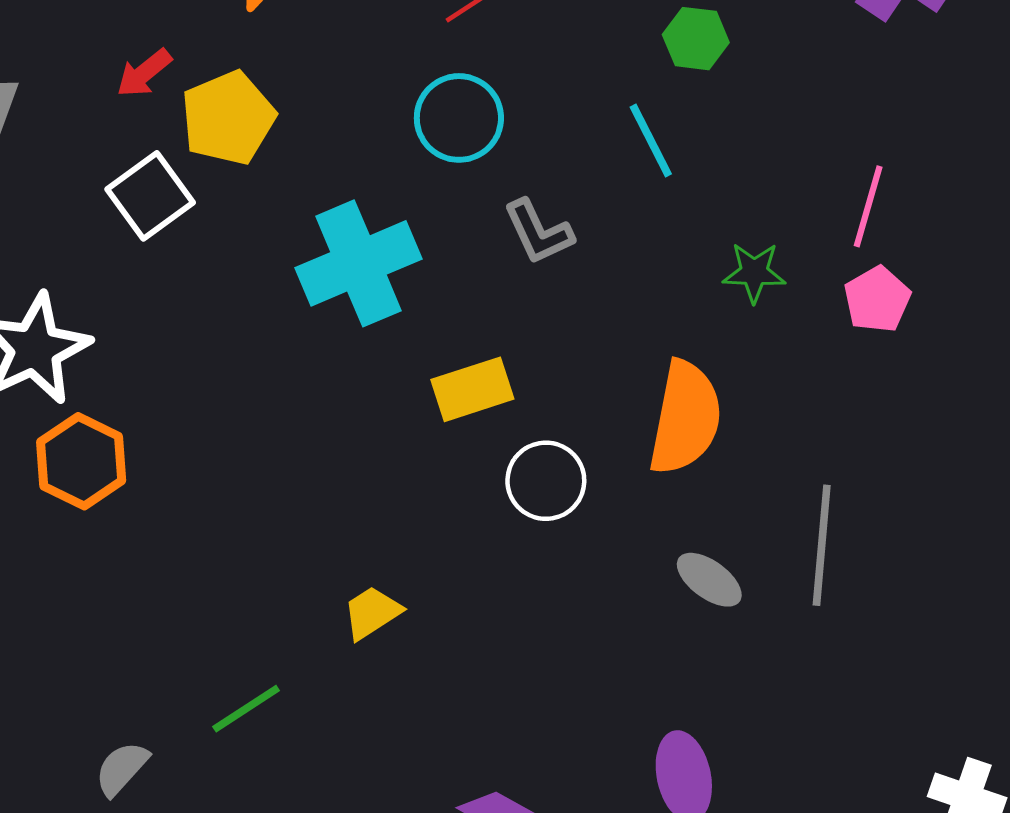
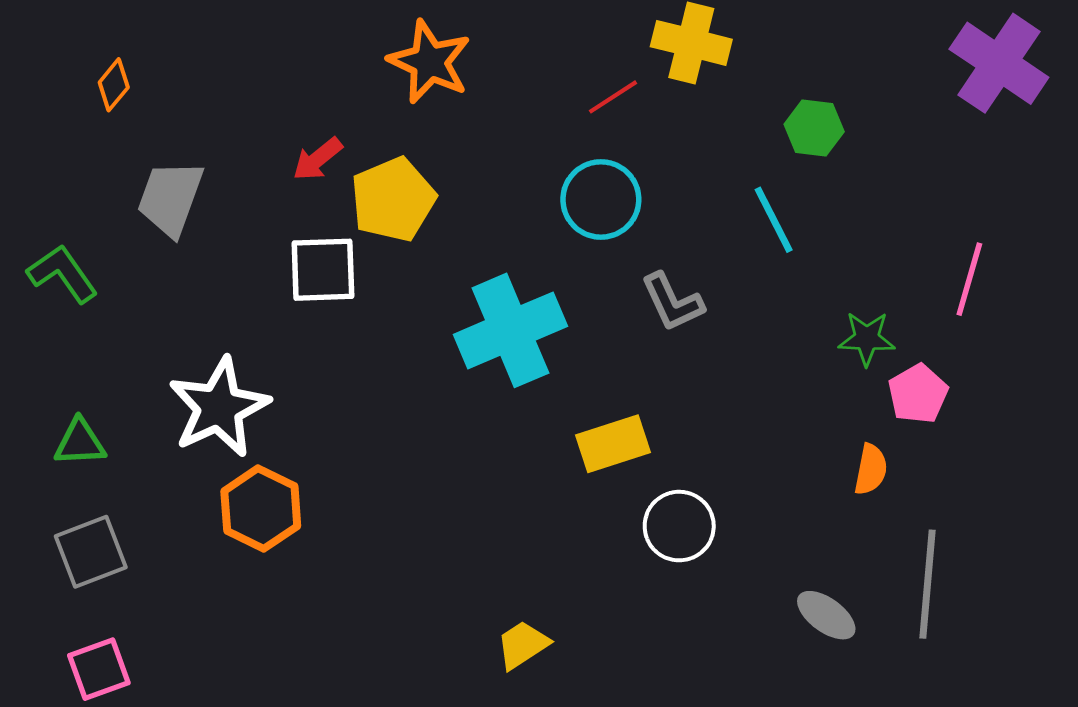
white square: (150, 196) -> (323, 270), turned 34
pink pentagon: (877, 299) -> (918, 394), moved
orange semicircle: (685, 418) -> (871, 469), moved, size x0.5

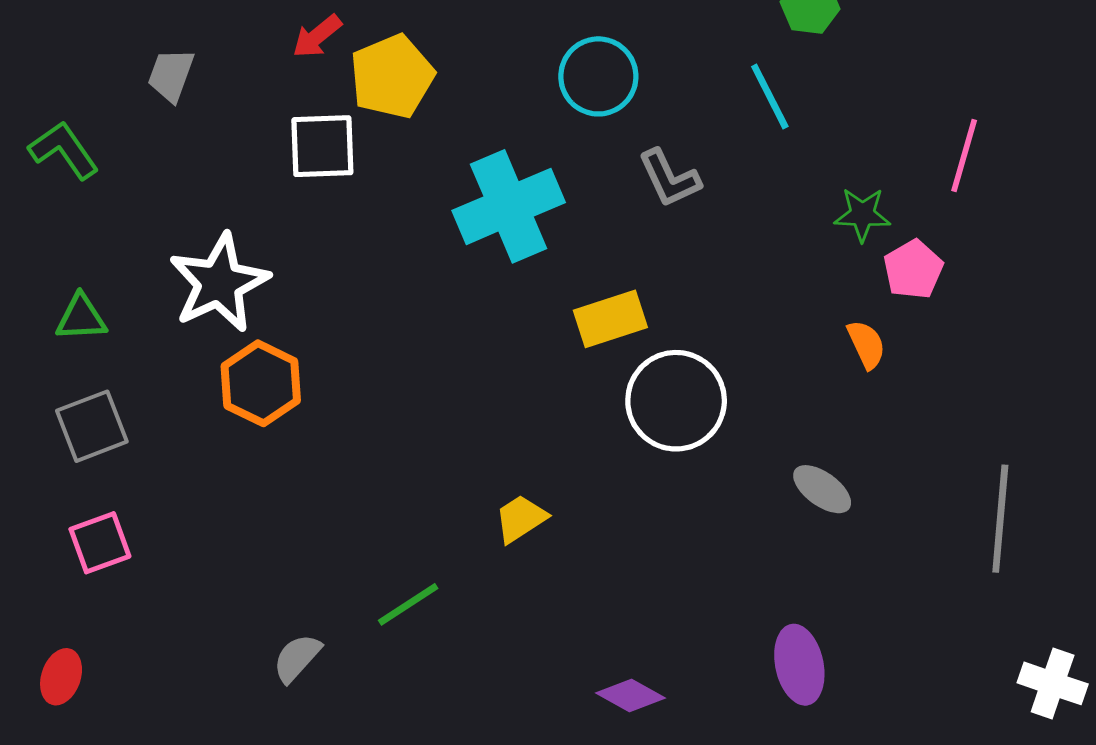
gray trapezoid: (170, 198) -> (171, 75), size x0.7
orange semicircle: (871, 469) -> (866, 344), turned -36
white circle: (679, 526) -> (676, 401), size x1.4
gray line: (927, 584) -> (1000, 519), moved

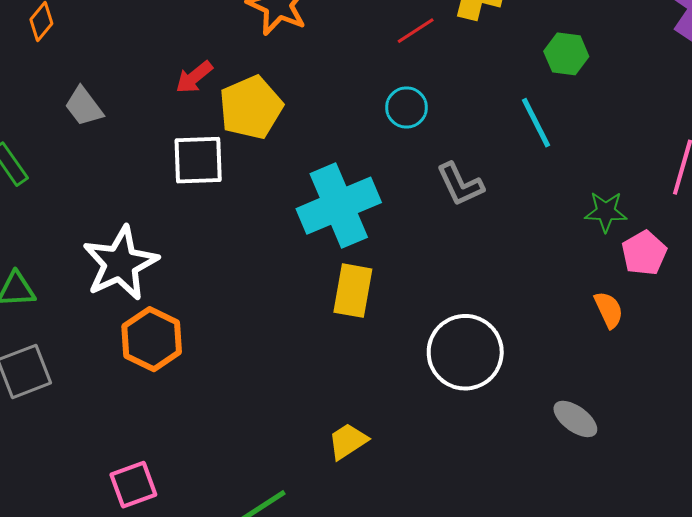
gray trapezoid: (171, 75) -> (84, 106), turned -57
cyan circle: (598, 76) -> (406, 107), size x0.7
yellow rectangle: (610, 319) -> (353, 291), moved, turned -62
pink square: (100, 543) -> (133, 485), moved

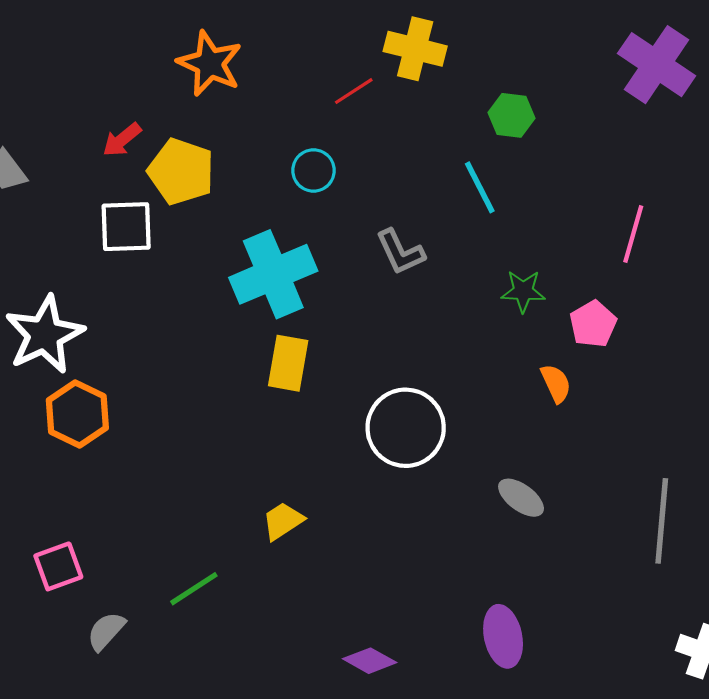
yellow pentagon: (251, 107) -> (181, 172), turned -30
cyan circle: (406, 107) -> (314, 170), moved
green star: (606, 212) -> (523, 291), moved

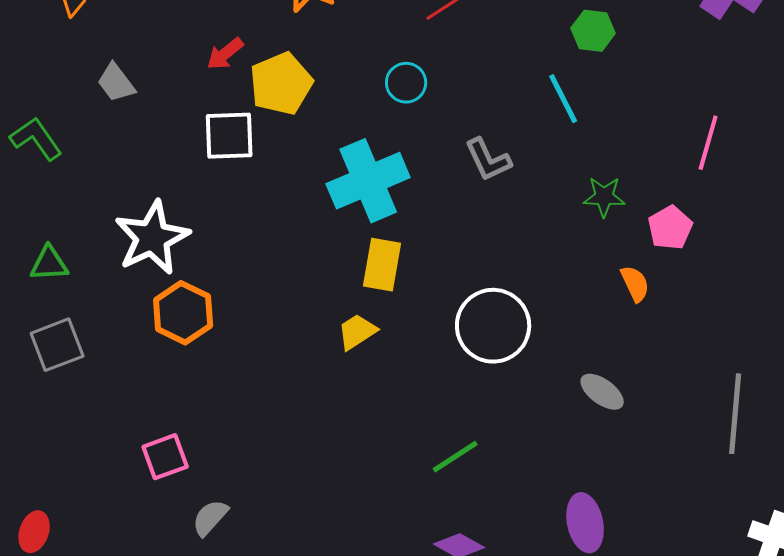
yellow pentagon: (181, 172) -> (281, 84), turned 30
yellow trapezoid: (283, 521) -> (357, 332), moved
green line: (194, 589) -> (455, 457), moved

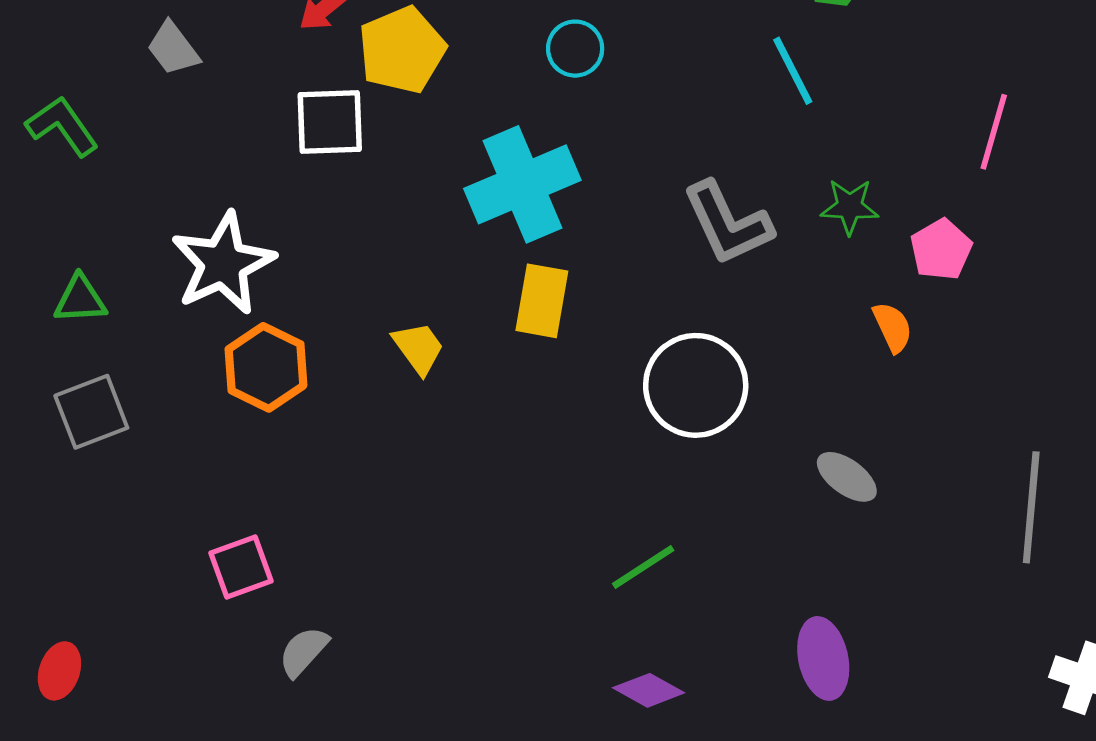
gray L-shape: (488, 160) -> (728, 223), moved, size x1.4
yellow trapezoid: (357, 332) -> (418, 348), moved, turned 87

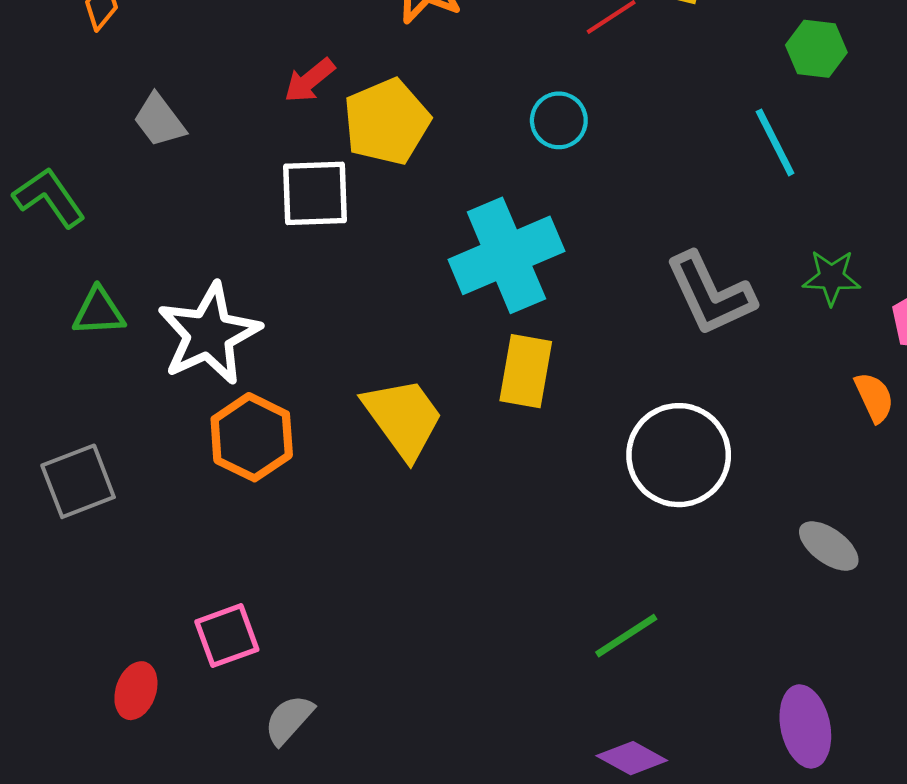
green triangle: (80, 299) -> (99, 312), moved
yellow trapezoid: (418, 348) -> (403, 418), size x1.6
red ellipse: (59, 671) -> (136, 691), moved

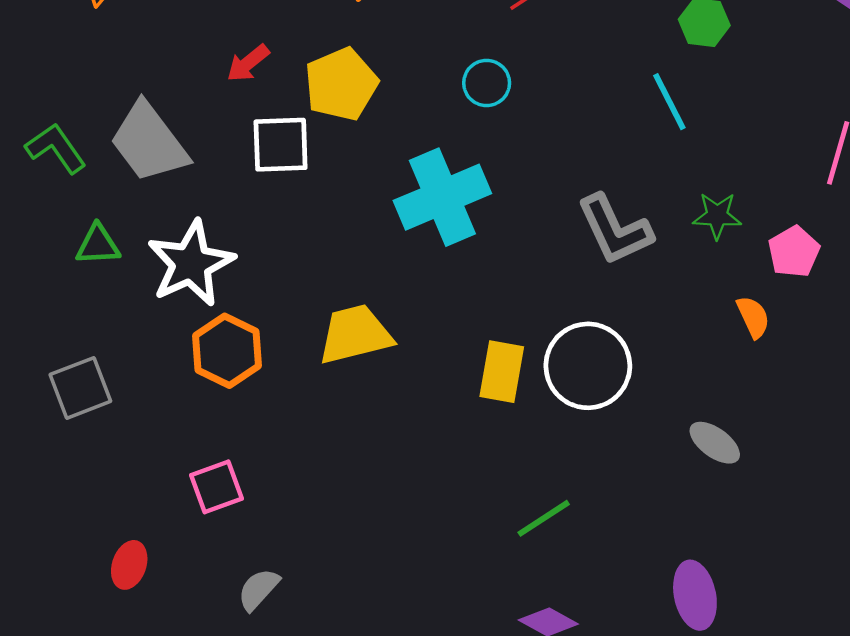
red arrow: (309, 80) -> (248, 63), moved
gray trapezoid: (159, 120) -> (149, 142), moved, size x1.8
yellow rectangle: (526, 371) -> (502, 372), moved
yellow trapezoid: (403, 418) -> (355, 334), turned -68
pink square: (227, 636) -> (217, 487), moved

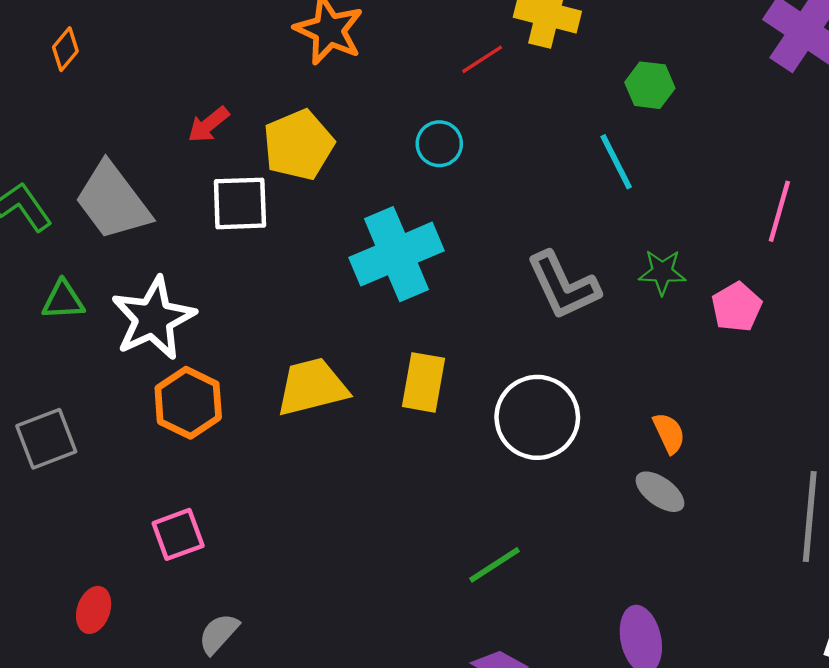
orange semicircle: (753, 317) -> (669, 433), moved
yellow rectangle: (502, 372) -> (424, 382), moved

